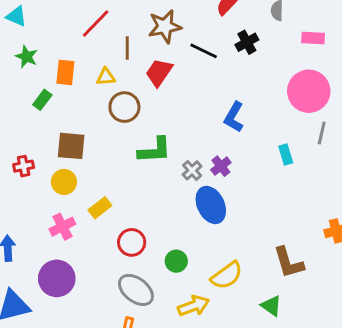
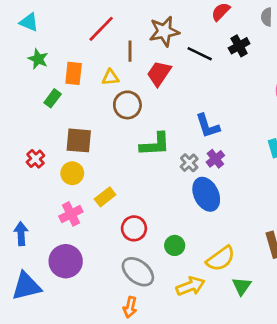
blue L-shape: (234, 117) -> (208, 126), moved, turned -48
red cross: (24, 166) -> (35, 159), turned -30
green triangle: (271, 306) -> (242, 286), moved, turned 30

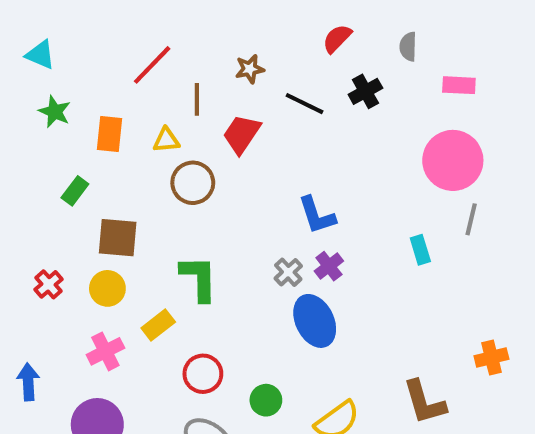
brown star: (164, 31) -> (250, 69), size x0.6
green rectangle: (53, 98) -> (75, 191), moved
green L-shape: (155, 144) -> (199, 278), moved, turned -88
red cross: (35, 159) -> (49, 284), moved

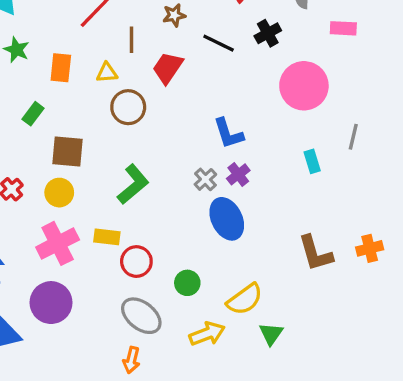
pink circle: (453, 160) -> (304, 86), moved
green L-shape: (199, 278) -> (133, 184), turned 51
yellow rectangle: (158, 325) -> (107, 237), moved, turned 45
pink cross: (105, 351) -> (58, 243), size x1.4
brown L-shape: (424, 402) -> (315, 253), moved

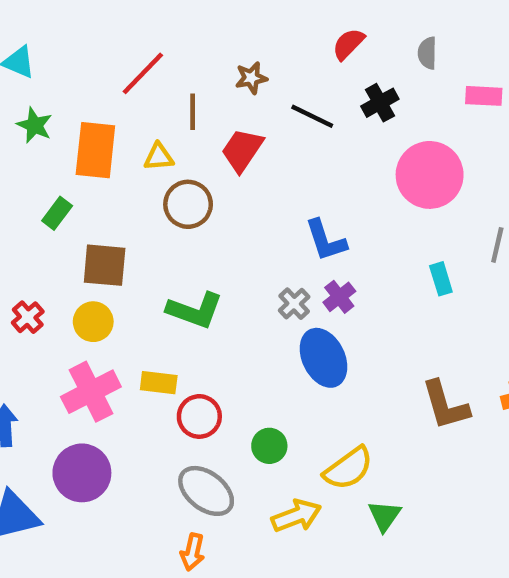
orange rectangle: (61, 68) -> (95, 150), size x1.4
green L-shape: (133, 184) -> (195, 310), turned 60

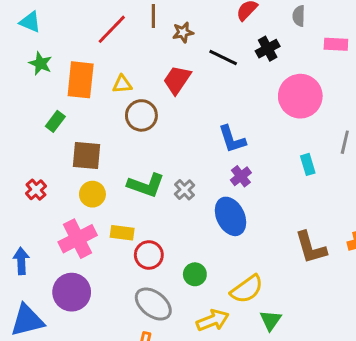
brown line: (193, 112) -> (153, 16), moved
gray cross: (294, 304) -> (184, 190), moved
yellow circle: (93, 322) -> (92, 194), moved

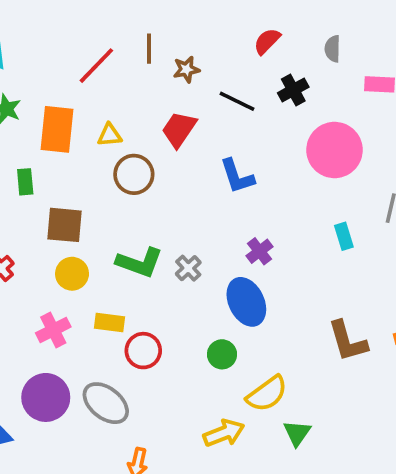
green rectangle: (55, 121) -> (25, 182), turned -42
blue L-shape: (232, 139) -> (237, 176), moved
pink cross: (78, 239) -> (53, 330), size x0.7
green circle: (195, 274) -> (222, 354), moved
gray ellipse: (153, 304) -> (106, 403), moved

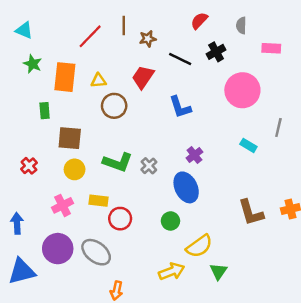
cyan rectangle: (344, 236) -> (248, 145), turned -42

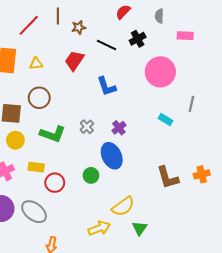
brown circle: (114, 106) -> (39, 98), moved
gray cross: (149, 166) -> (87, 127), moved
green circle: (170, 221) -> (91, 175), moved

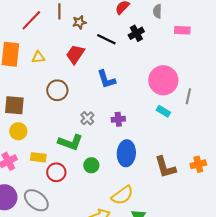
pink circle: (160, 72) -> (163, 80), moved
brown circle: (39, 98) -> (57, 90), moved
purple cross: (119, 128) -> (118, 119), turned 32
green L-shape: (53, 134) -> (70, 142), moved
blue ellipse: (112, 156) -> (126, 153), moved, turned 30

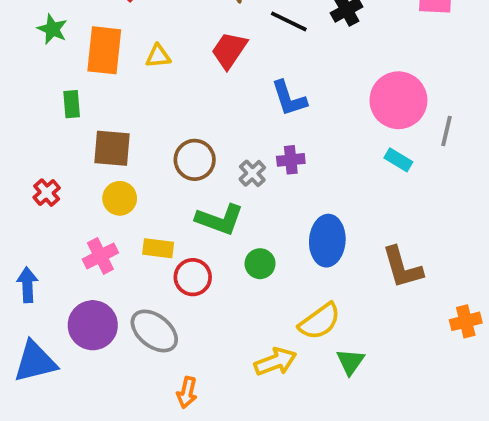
brown circle: (57, 90) -> (195, 160), moved
purple cross: (118, 119) -> (291, 160), moved
orange cross: (198, 164) -> (466, 321), moved

